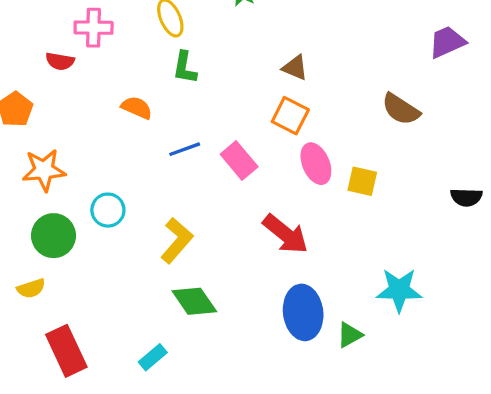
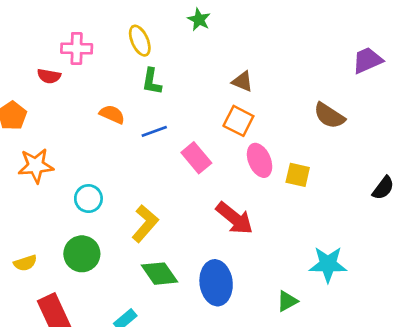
blue line: (185, 149) -> (154, 131), moved
black semicircle: (466, 197) -> (383, 188), turned -55
green circle: (54, 236) -> (82, 254), moved
blue ellipse: (303, 312) -> (216, 283), moved

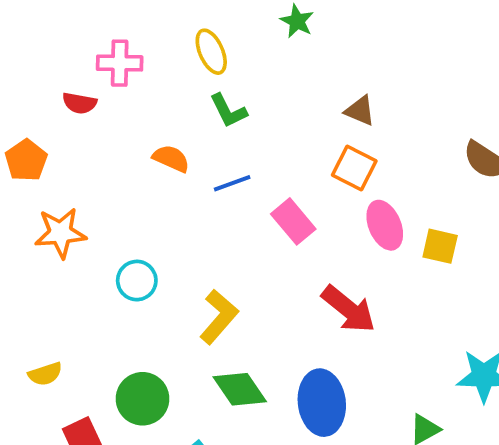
green L-shape: (152, 81) -> (228, 111), turned -36
green circle: (82, 254) -> (143, 399), moved

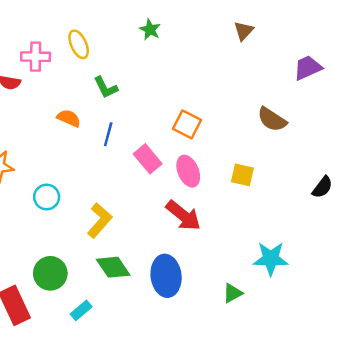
yellow ellipse: (211, 52) -> (79, 44), moved
brown triangle: (360, 111) -> (244, 31), moved, turned 50
blue line: (232, 183) -> (108, 134), turned -55
pink ellipse: (385, 225) -> (188, 171), moved

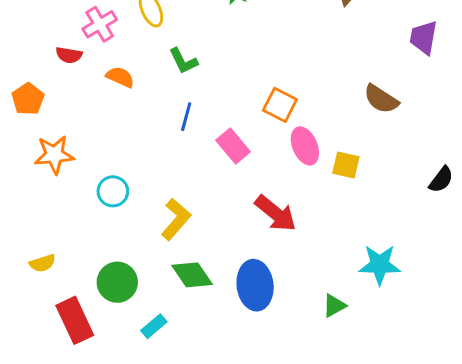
pink cross: (36, 57) -> (100, 24), turned -32
purple trapezoid: (308, 68) -> (424, 37), turned -56
orange semicircle: (69, 118) -> (120, 77), moved
pink ellipse: (188, 171) -> (305, 146), moved

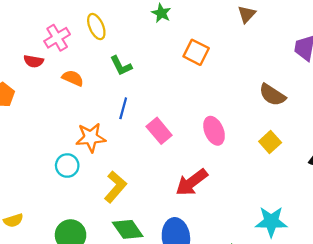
orange square: (280, 105) -> (196, 52), moved
orange star: (54, 155) -> (91, 137), moved
yellow square: (346, 165) -> (270, 142), moved, turned 35
red arrow: (276, 213) -> (192, 182), turned 104

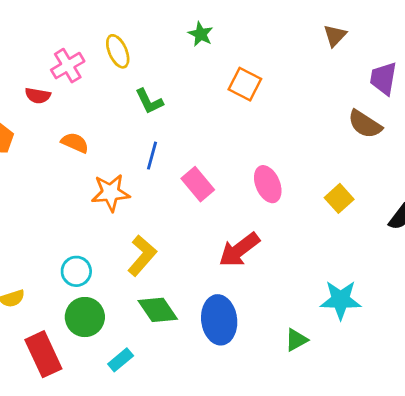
brown triangle: (247, 14) -> (335, 36), moved
orange semicircle: (73, 78) -> (75, 143), moved
brown semicircle: (272, 95) -> (365, 124), moved
cyan circle: (67, 166) -> (76, 271), moved

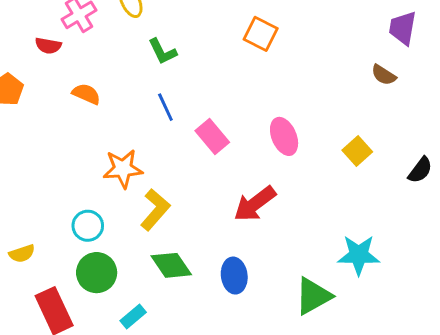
brown semicircle: (365, 124) -> (384, 75), size x0.7
blue line: (152, 156) -> (165, 107), turned -40
orange star: (111, 193) -> (123, 169), moved
blue ellipse: (219, 320) -> (234, 276), size x0.7
green triangle: (296, 340) -> (313, 296), size x1.6

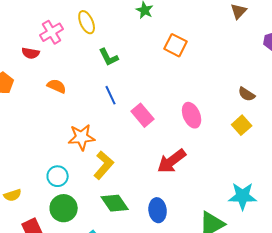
brown semicircle: (384, 75) -> (247, 94), moved

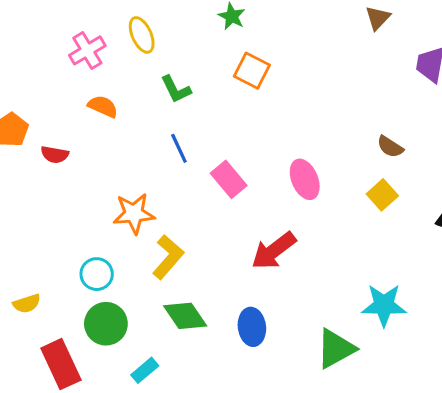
orange square: (176, 45) -> (252, 71), moved
red semicircle: (31, 53) -> (55, 154), moved
orange semicircle: (57, 86) -> (103, 106), moved

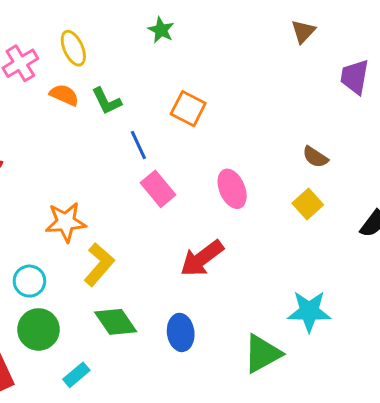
orange square: (252, 71) -> (188, 109), moved
orange semicircle: (103, 106) -> (64, 95), moved
blue line: (179, 148) -> (138, 145), moved

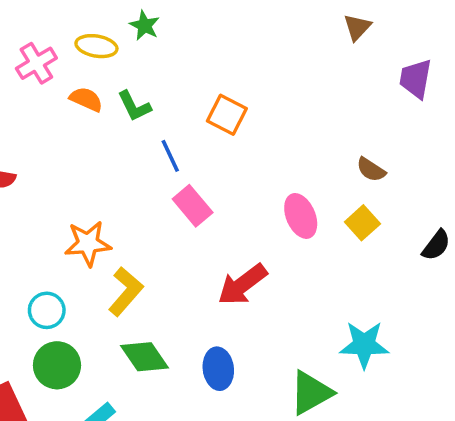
green star: (161, 30) -> (145, 25), moved
yellow ellipse: (73, 48) -> (96, 46), turned -56
pink ellipse: (232, 189) -> (301, 216), moved

